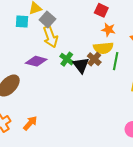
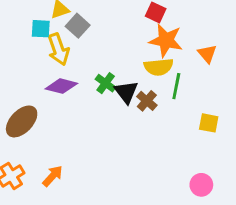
orange star: (108, 30) -> (166, 40), size x1.6
yellow arrow: (50, 37) -> (58, 49), moved
brown cross: (94, 59) -> (147, 101), moved

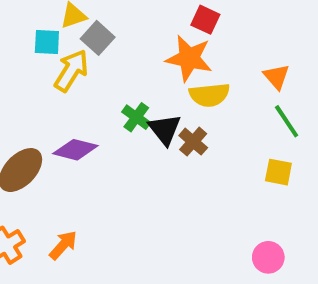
orange star: (166, 40) -> (189, 58), moved
yellow arrow: (58, 49) -> (71, 70), turned -128
purple diamond: (61, 86) -> (75, 150), moved
green line: (176, 86) -> (287, 121), moved, turned -45

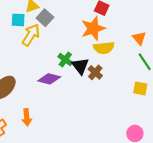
orange star: (189, 58) -> (93, 28), turned -30
purple diamond: (75, 150) -> (49, 79), moved
orange arrow: (63, 245) -> (27, 117), moved, turned 133

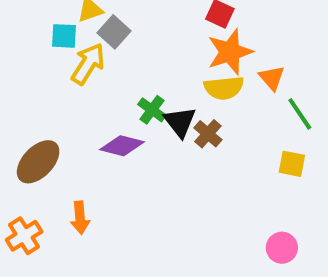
orange star: (93, 28) -> (230, 52), moved
orange triangle: (139, 38) -> (272, 78), moved

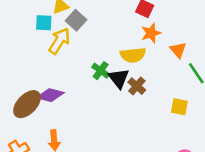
orange star: (230, 52) -> (151, 33), size x0.7
yellow semicircle: (224, 88) -> (133, 55), moved
purple diamond: (122, 146) -> (50, 95), moved
yellow square: (292, 164) -> (179, 107), moved

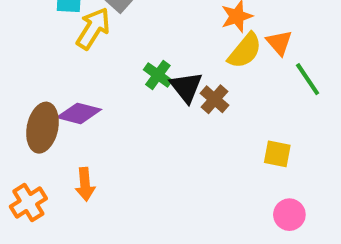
yellow semicircle: (133, 55) -> (245, 51), moved, turned -45
brown ellipse: (27, 104) -> (43, 128), turned -32
yellow square: (179, 107) -> (277, 154), moved

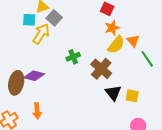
green cross: (158, 75) -> (73, 57), turned 32
black triangle: (186, 87) -> (113, 93), moved
brown cross: (215, 99) -> (101, 69), size x1.5

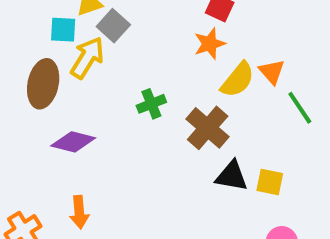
orange star: (112, 28) -> (210, 44), moved
brown ellipse: (16, 83) -> (43, 84), moved
black triangle: (113, 93) -> (232, 176), turned -42

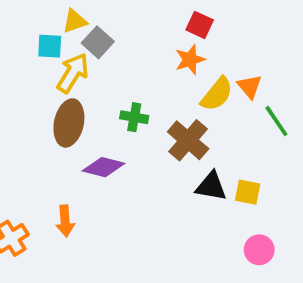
brown ellipse: (43, 84) -> (69, 123), moved
green cross: (151, 104) -> (134, 117), turned 32
purple diamond: (73, 142) -> (104, 167), moved

